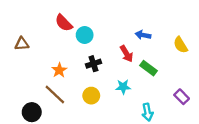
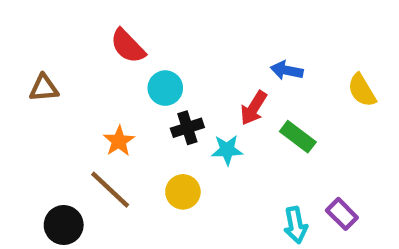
cyan circle: (85, 35) -> (165, 88), moved
red arrow: (126, 54) -> (254, 108), turned 63
cyan star: (123, 87) -> (227, 150), moved
purple rectangle: (182, 97) -> (342, 214), moved

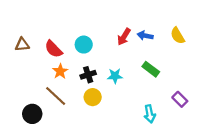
red semicircle: (128, 46) -> (53, 49), moved
yellow semicircle: (362, 90) -> (178, 36), moved
red arrow: (254, 108) -> (124, 37), moved
black cross: (187, 128) -> (88, 75), moved
purple rectangle: (342, 214) -> (180, 99), moved

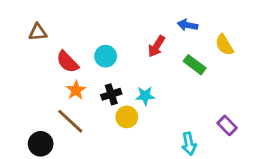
blue arrow: (145, 36) -> (188, 25), moved
brown triangle: (22, 45) -> (38, 32), moved
green rectangle: (151, 69) -> (195, 65), moved
yellow circle: (93, 97) -> (127, 117), moved

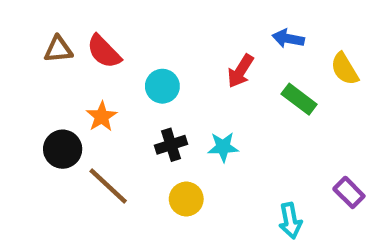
red semicircle: (67, 62) -> (104, 52), moved
orange star: (76, 90) -> (102, 117), moved
yellow circle: (127, 117) -> (186, 199), moved
black circle: (41, 144) -> (63, 149), moved

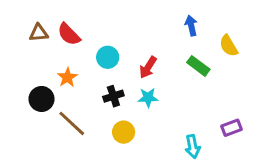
blue arrow: (288, 38) -> (191, 26), turned 66
red arrow: (240, 71) -> (148, 67), moved
purple rectangle: (349, 192) -> (231, 128), turned -66

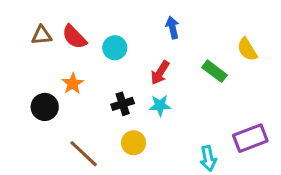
blue arrow: (191, 26) -> (172, 28), moved
cyan circle: (108, 57) -> (115, 48), moved
brown line: (72, 123) -> (84, 154), moved
purple rectangle: (231, 128) -> (250, 138), size x1.5

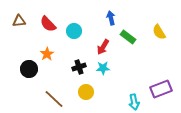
brown triangle: (42, 35) -> (19, 21), moved
green rectangle: (214, 71) -> (128, 37), moved

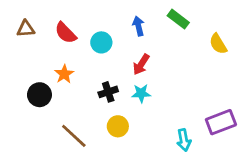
blue arrow: (111, 18) -> (138, 26), moved
green rectangle: (128, 37) -> (178, 19), moved

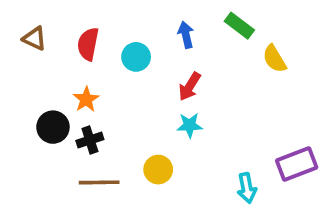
brown triangle: (26, 29) -> (35, 38), turned 30
red semicircle: (66, 33) -> (88, 44), turned 55
yellow semicircle: (218, 44) -> (274, 59), moved
black cross: (108, 92) -> (90, 140), moved
brown line: (74, 136) -> (99, 182), turned -44

